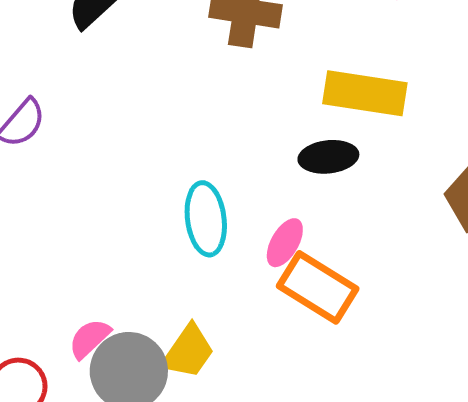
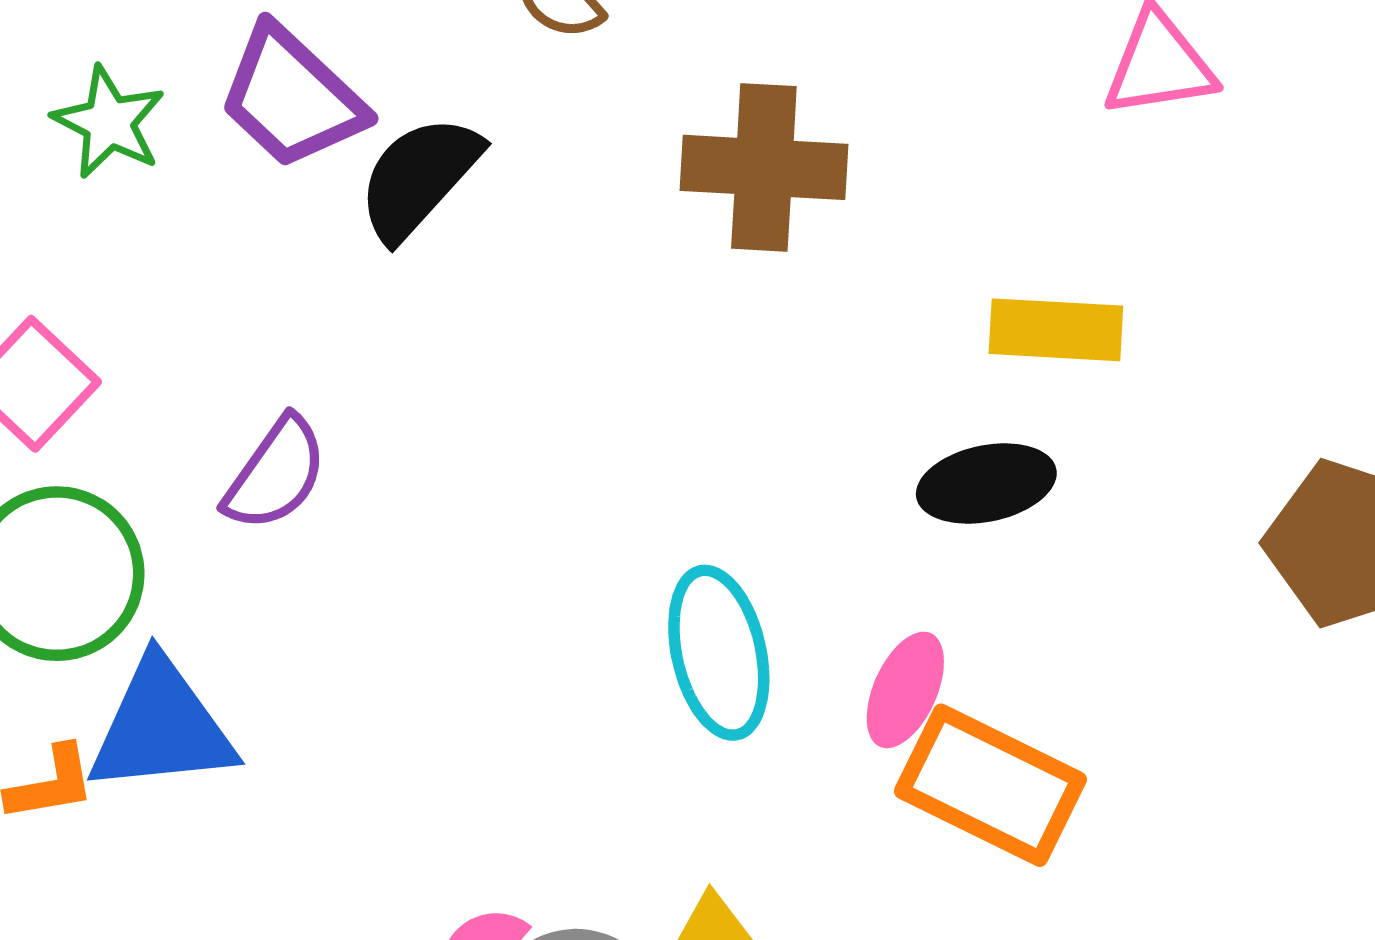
yellow rectangle: (365, 93) -> (1056, 330), size x0.7

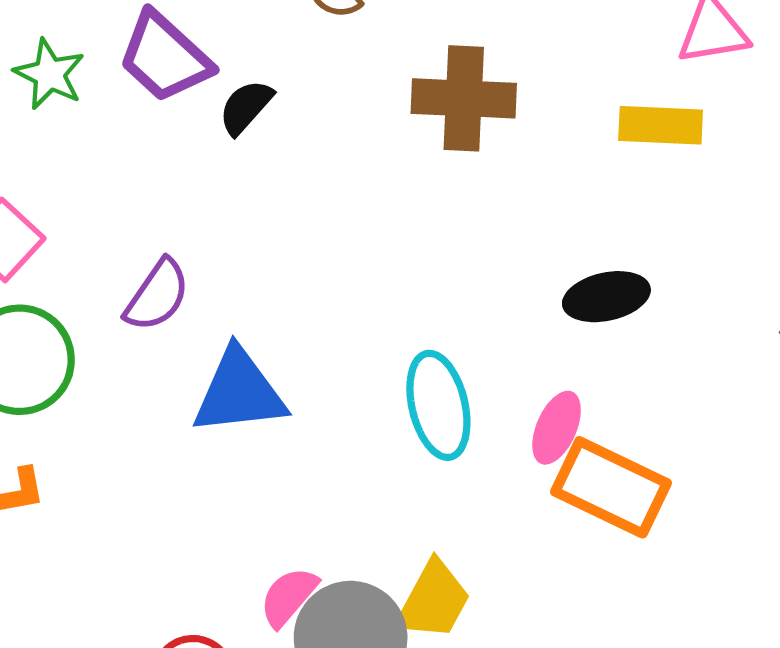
black semicircle: (419, 178) -> (246, 107), size x0.7
yellow rectangle: (1056, 330) -> (661, 125), moved
blue triangle: (161, 727) -> (239, 392), moved

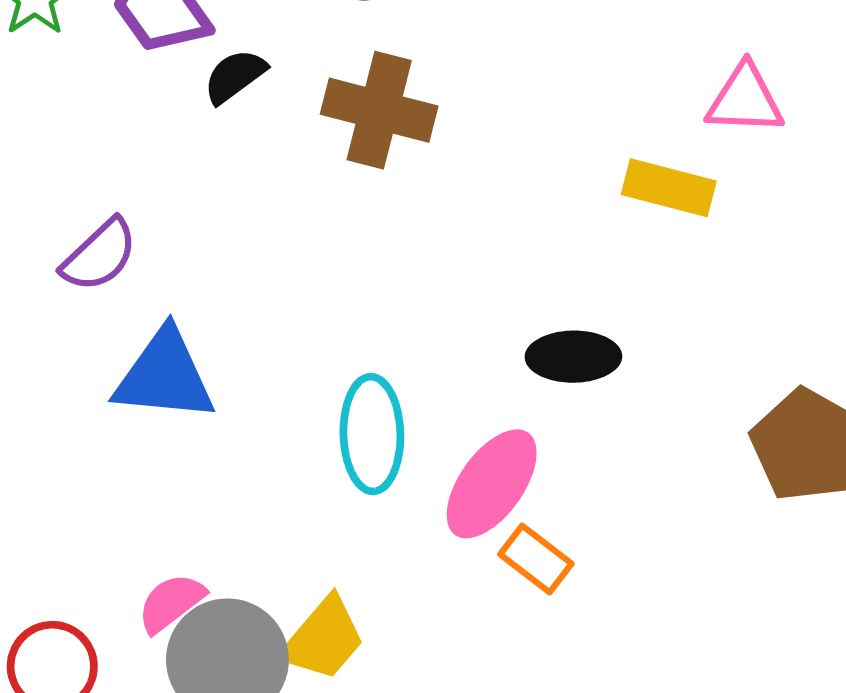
brown cross: (464, 98) -> (379, 110), moved
pink ellipse: (557, 428) -> (492, 484), size x1.5
orange rectangle: (611, 487) -> (536, 559), size x0.6

